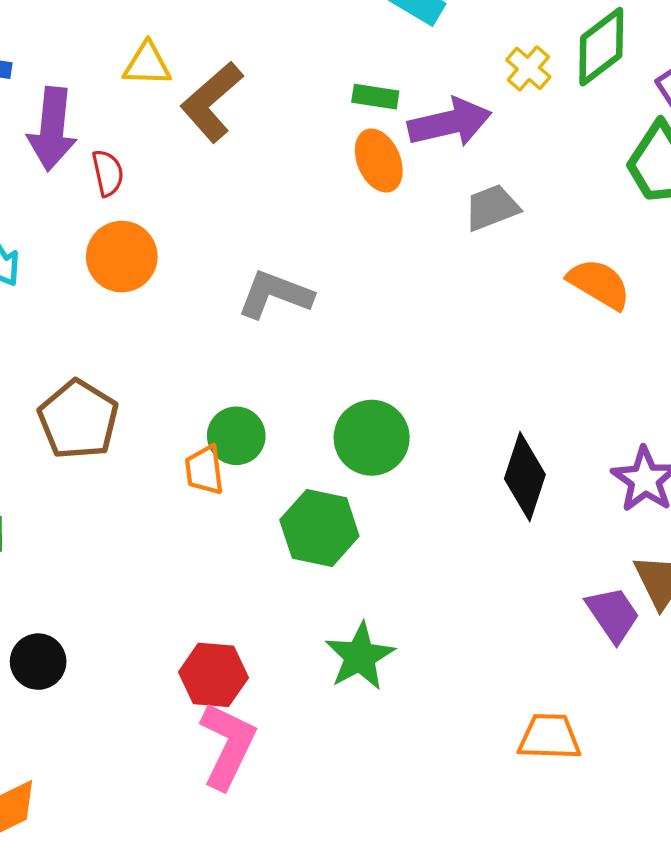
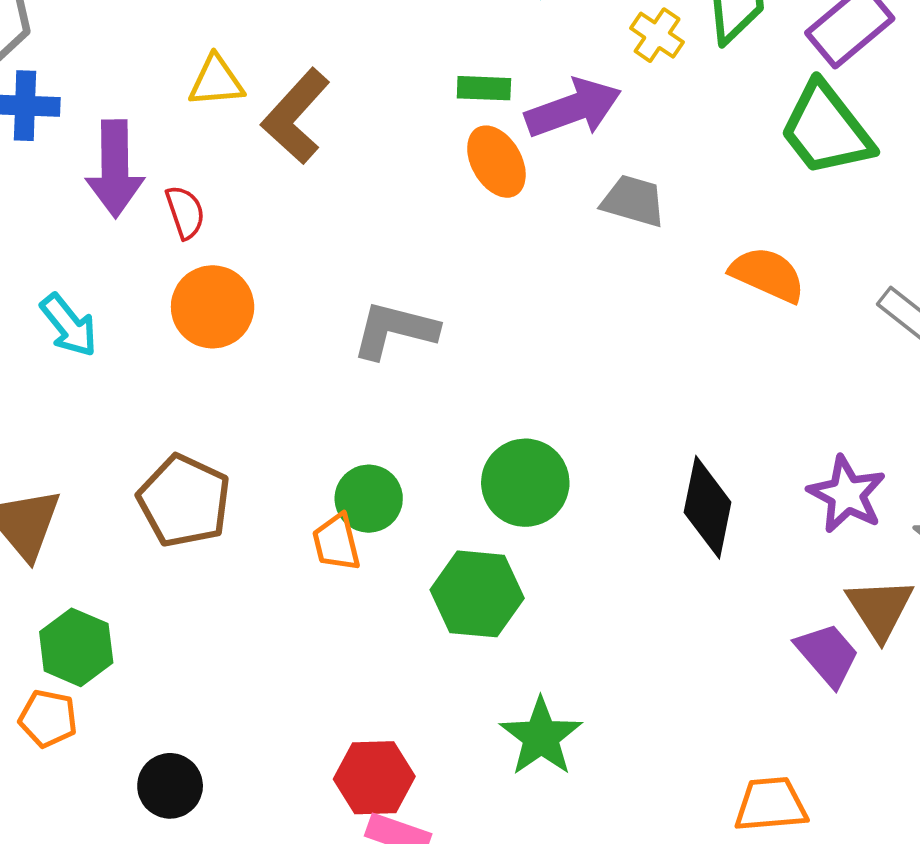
gray trapezoid: (492, 208) -> (633, 201), turned 44

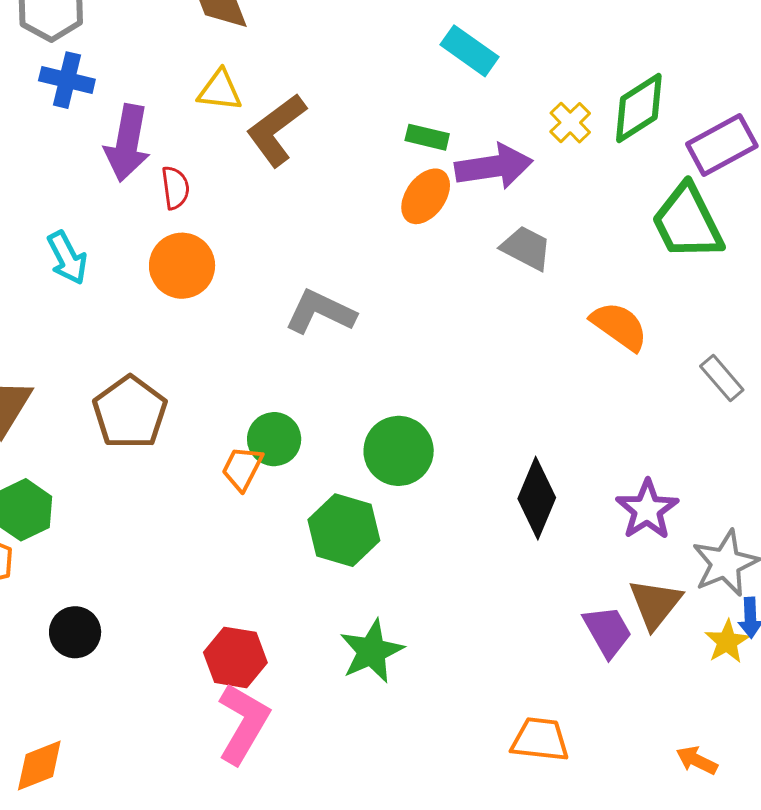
orange ellipse: (496, 162) -> (426, 196), turned 54
orange trapezoid: (336, 542) -> (242, 468), turned 30

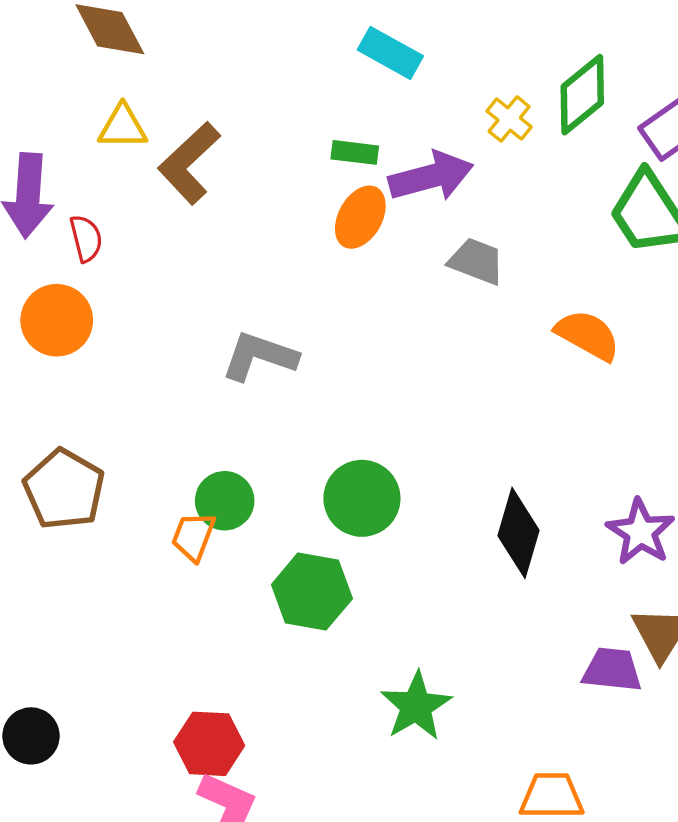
orange circle: (182, 266) -> (57, 320), moved
purple trapezoid: (607, 631) -> (612, 670), turned -48
green star: (372, 651) -> (416, 706), moved

